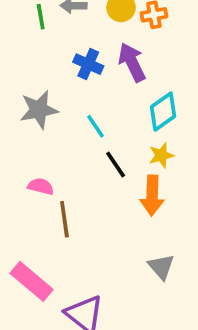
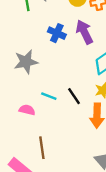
cyan line: (95, 126) -> (49, 96), moved, turned -35
brown line: (64, 219) -> (42, 148), moved

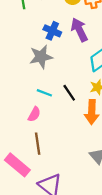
gray star: (26, 62) -> (41, 57), moved
pink semicircle: (27, 110) -> (34, 114), moved, turned 105

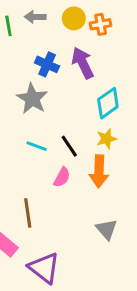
gray star: (41, 57) -> (32, 99), turned -30
pink semicircle: (34, 114) -> (62, 177), moved

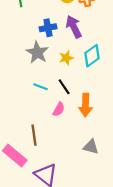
blue cross: (47, 64) -> (48, 28), turned -35
yellow star: (106, 139) -> (66, 58), moved
gray triangle: (106, 229) -> (91, 147), turned -35

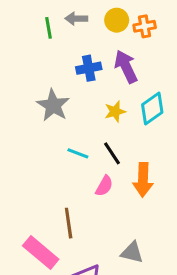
gray star: (37, 52) -> (53, 105), moved
gray triangle: (91, 147) -> (132, 253), moved

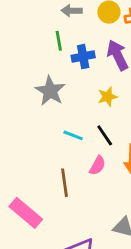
green line: (48, 28) -> (59, 41), moved
brown line: (69, 223) -> (65, 183), moved
pink rectangle: (41, 253) -> (26, 213), moved

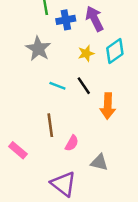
pink semicircle: (97, 165) -> (72, 143), moved
pink rectangle: (26, 213) -> (18, 150), size x0.7

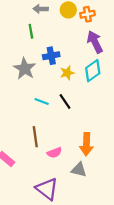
purple arrow: (95, 19) -> (95, 42), moved
blue cross: (66, 20) -> (51, 56), moved
orange arrow: (108, 106) -> (86, 144), moved
pink semicircle: (72, 143) -> (54, 153), turned 40

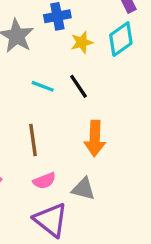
orange arrow: (86, 144) -> (95, 138), moved
pink semicircle: (54, 153) -> (44, 181), moved
gray triangle: (79, 170) -> (83, 189), moved

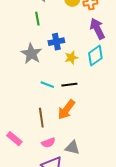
black line: (79, 86) -> (69, 85), turned -63
orange arrow: (95, 138) -> (66, 110), moved, turned 35

